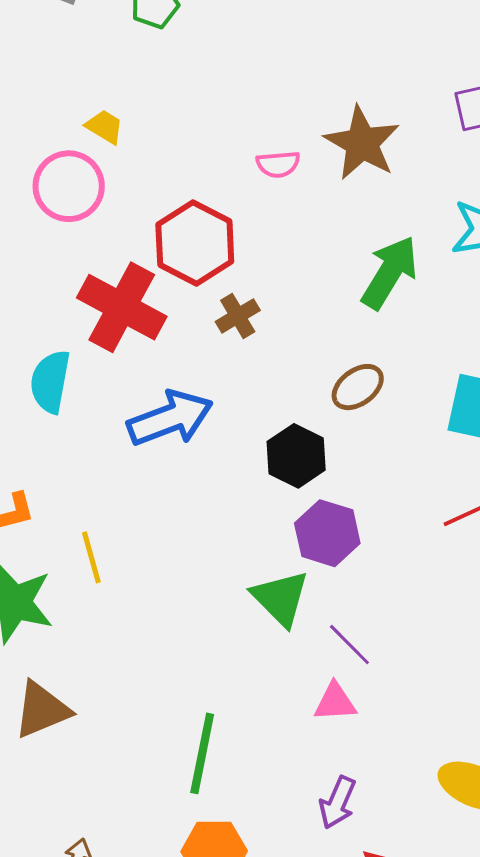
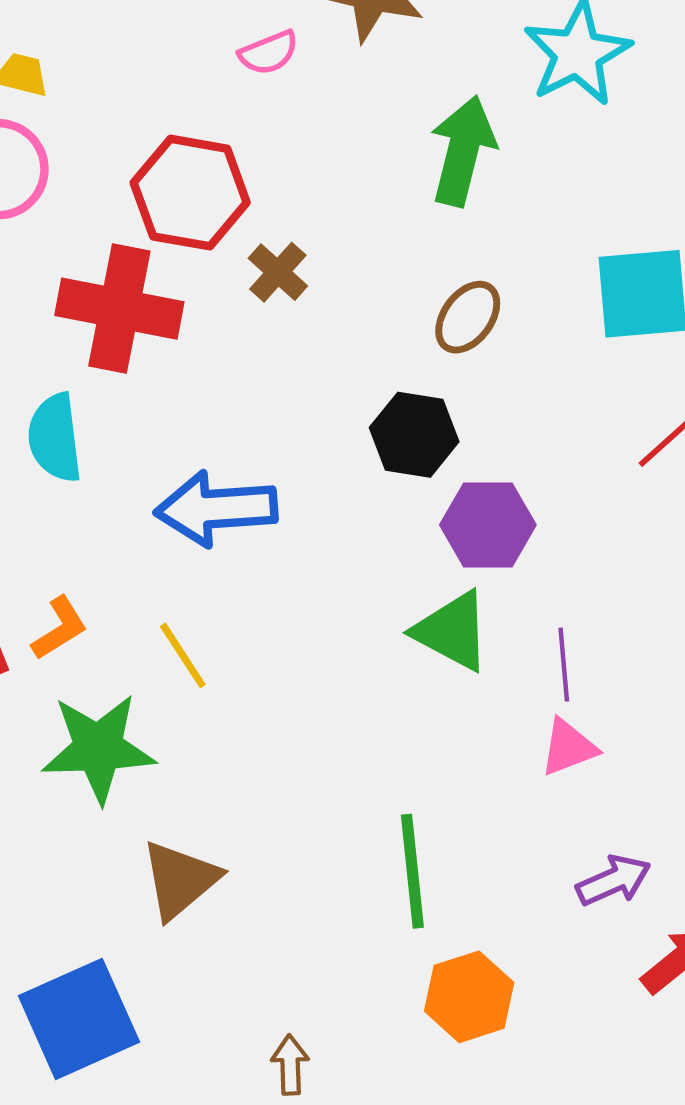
blue arrow: (170, 418) -> (216, 509), moved, turned -146
purple line: (349, 645) -> (564, 665), turned 57
purple arrow: (338, 802) -> (614, 880), turned -120

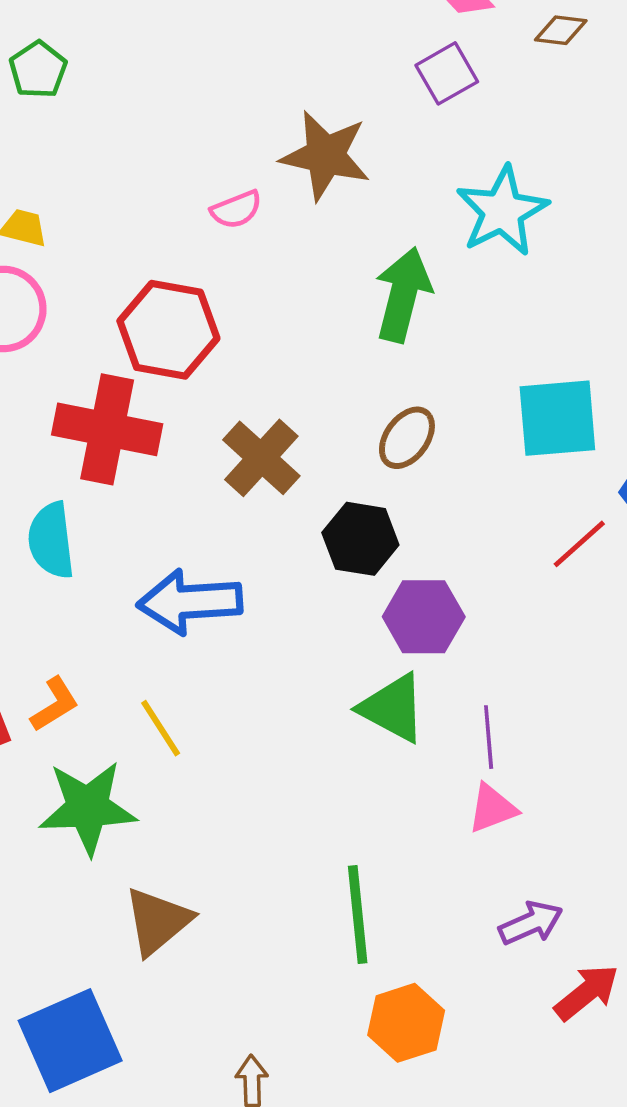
brown cross: (278, 272) -> (261, 458), moved, size x1.5

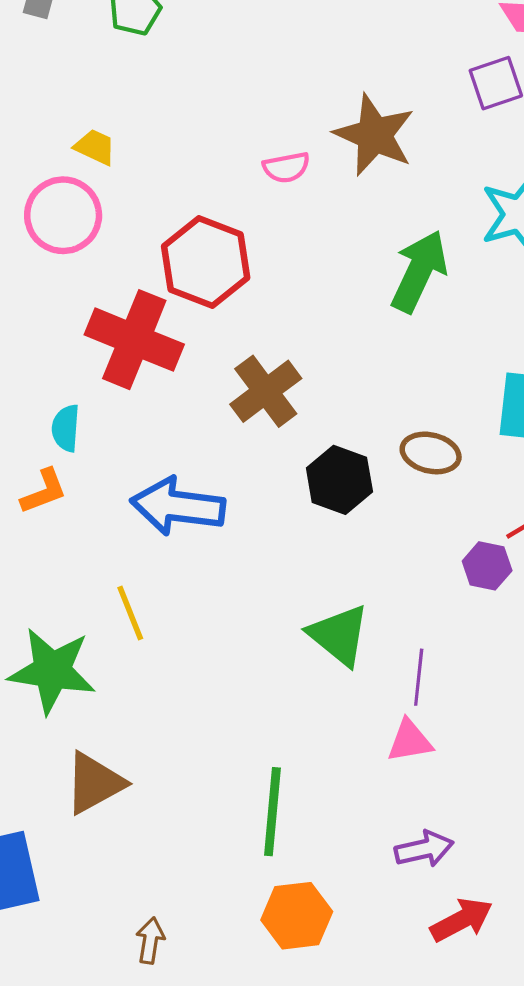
brown ellipse: (407, 438) -> (431, 453), moved, turned 56
cyan semicircle: (51, 540) -> (66, 428), size x0.7
purple hexagon: (424, 617) -> (487, 566), moved, size x0.7
orange L-shape: (55, 704) -> (44, 491), moved

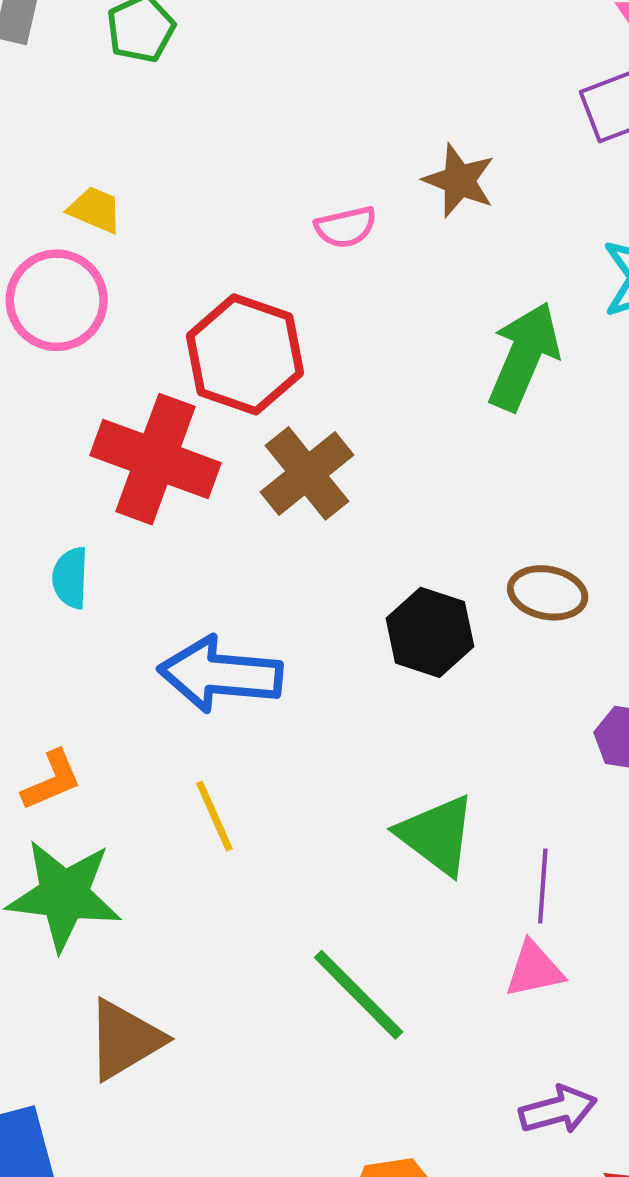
brown star: (374, 135) -> (459, 181), size x0.7
brown cross: (266, 391) -> (307, 473), moved
orange L-shape: (44, 491) -> (52, 780), moved
yellow line: (130, 613) -> (214, 816), moved
green line: (272, 812) -> (359, 995), moved, turned -48

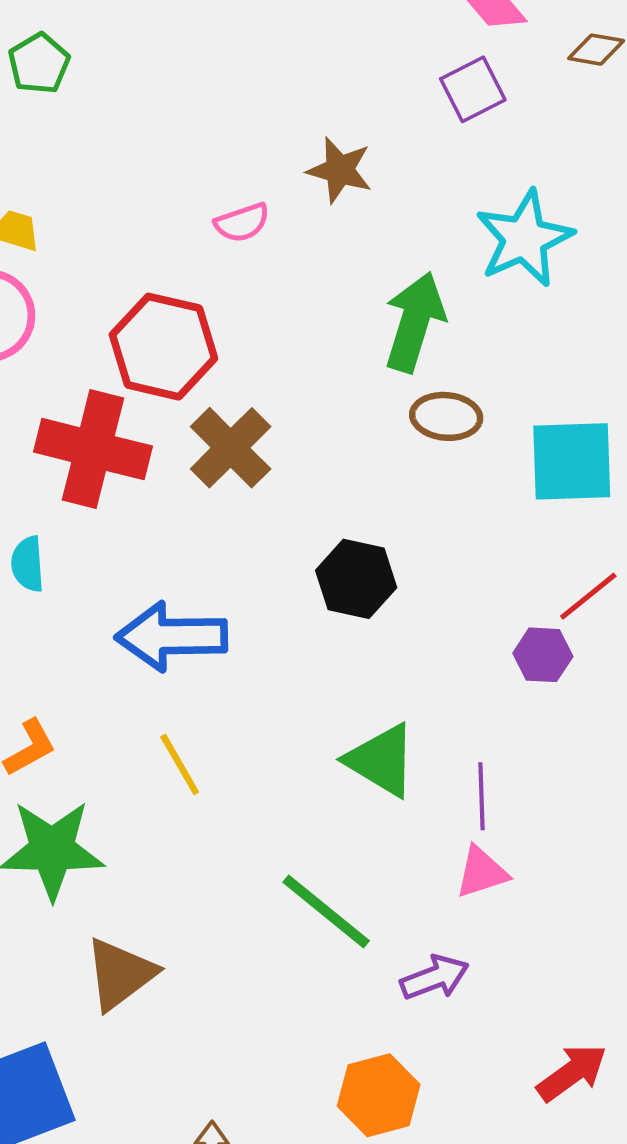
brown ellipse: (548, 593) -> (446, 416), moved
purple arrow: (558, 1110) -> (435, 977), moved

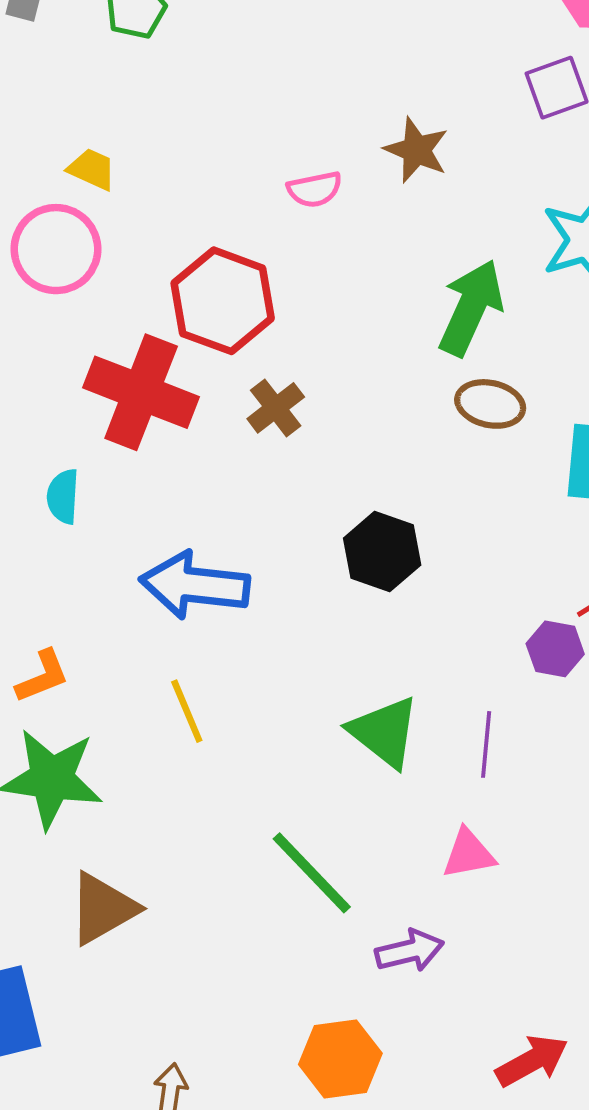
brown cross: (231, 448) -> (276, 408), size x0.7
purple line: (482, 796) -> (486, 744), moved

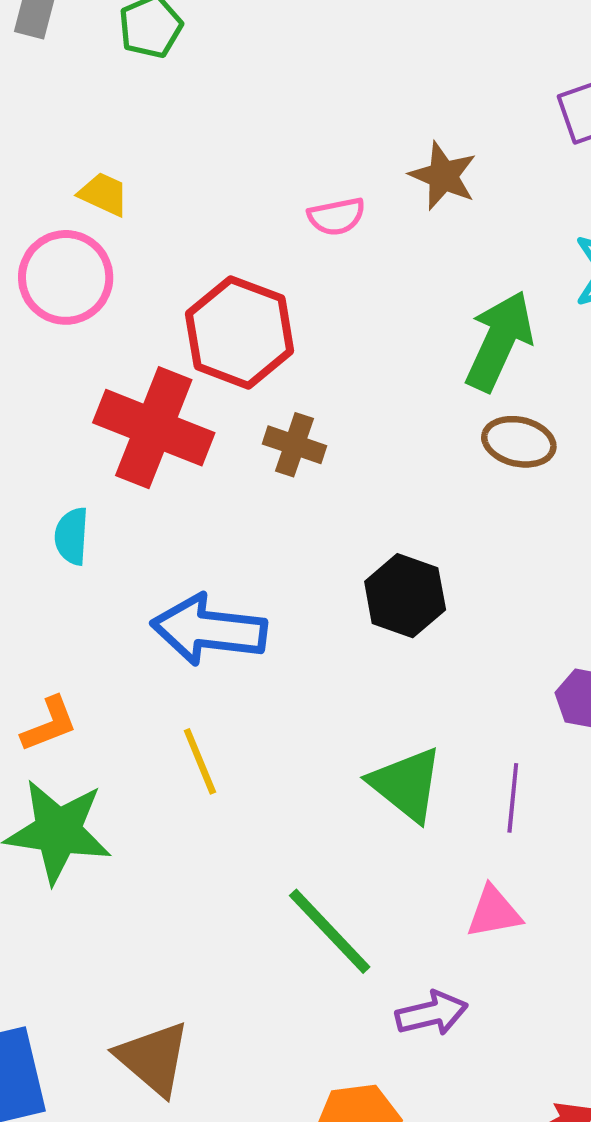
brown cross: (276, 408) -> (294, 445), turned -34
brown triangle: (103, 908) -> (153, 1058), moved, turned -50

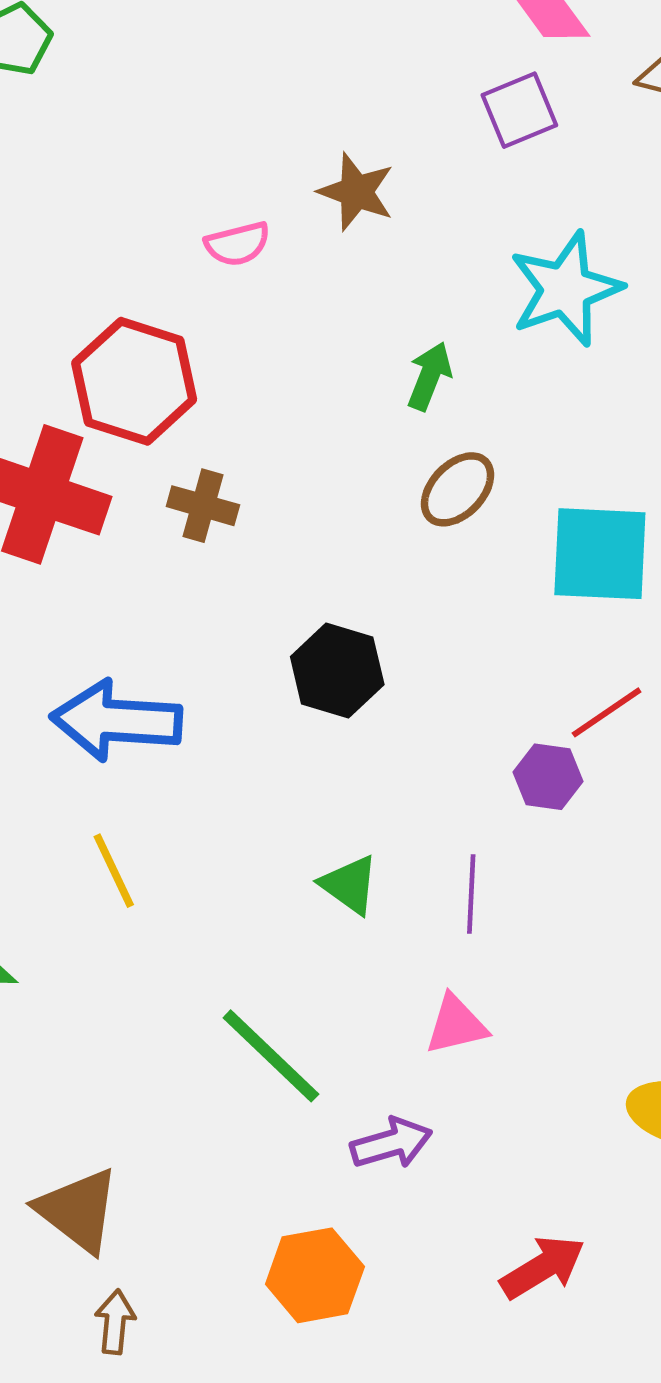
green arrow: (499, 341) -> (429, 376), size x0.6
brown ellipse: (519, 442) -> (458, 489), turned -56
green triangle: (406, 784) -> (350, 885), size x0.7

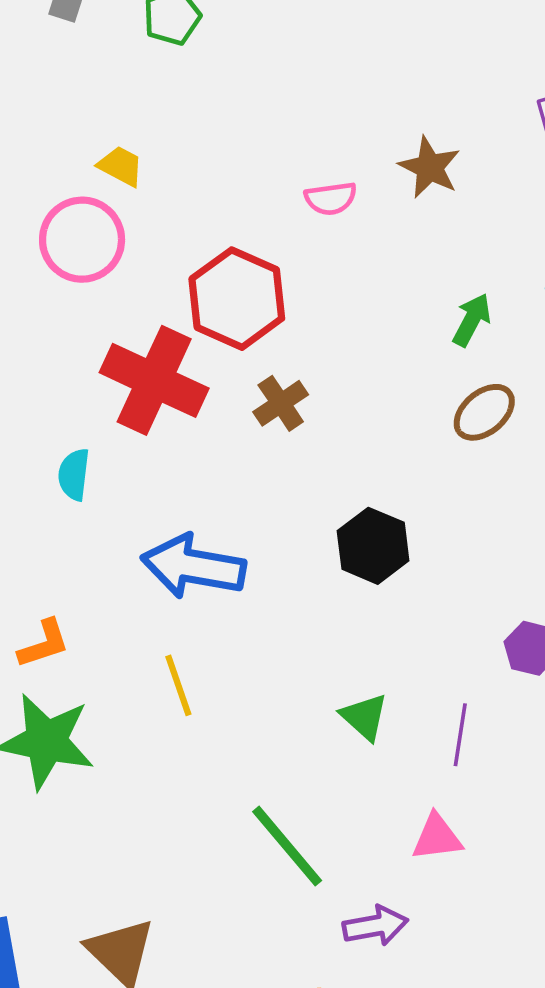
brown cross: (203, 506) -> (281, 403), turned 34

